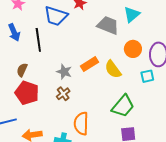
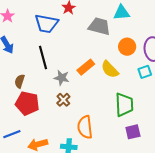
cyan triangle: (132, 14) -> (122, 13), turned 42
black line: (38, 40) -> (43, 58), moved
green trapezoid: (123, 106) -> (124, 105), turned -35

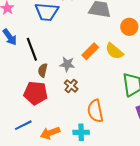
black line: (43, 58) -> (32, 49), moved
brown semicircle: (20, 81) -> (43, 70), moved

